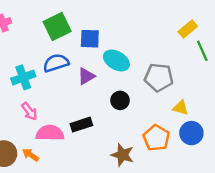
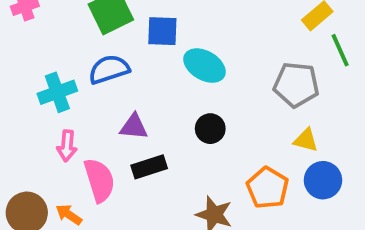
purple triangle: (86, 76) -> (134, 127), moved, turned 36
gray pentagon: (159, 77) -> (296, 85), moved
pink arrow: (29, 111) -> (67, 146), turned 42
pink semicircle: (50, 133) -> (99, 180), turned 72

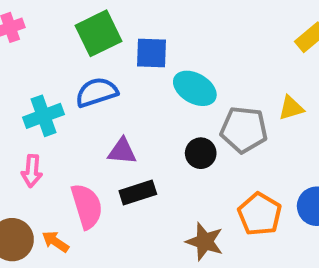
gray pentagon: (296, 85) -> (244, 130), moved
yellow triangle: (306, 140) -> (291, 108), moved, turned -32
pink arrow: (67, 146) -> (32, 171), moved

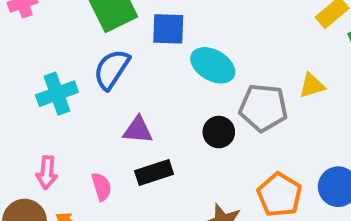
blue semicircle: (97, 92) -> (112, 69), turned -39
pink arrow: (32, 171) -> (47, 173), moved
pink semicircle: (87, 206) -> (101, 187), size x0.6

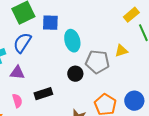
cyan ellipse: (213, 65) -> (72, 41), turned 45
purple triangle: (138, 130) -> (17, 73), moved

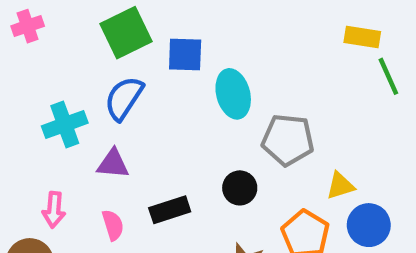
yellow rectangle: (131, 15) -> (362, 37), turned 49
yellow triangle: (121, 51) -> (340, 186), moved
black circle: (75, 74) -> (240, 188), moved

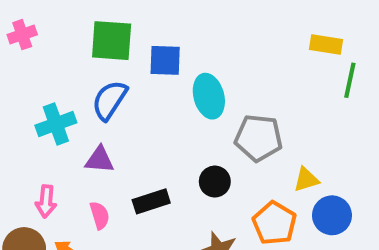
green square: (126, 33) -> (112, 41), turned 30
green line: (388, 76) -> (350, 80), turned 36

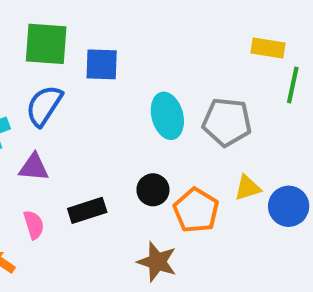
cyan ellipse: (209, 96) -> (167, 116), moved
gray pentagon: (259, 138) -> (227, 122), moved
blue circle: (332, 215) -> (289, 206), moved
orange pentagon: (274, 223) -> (196, 210), moved

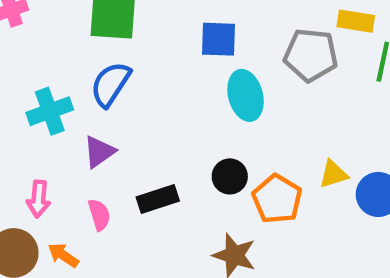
blue square: (102, 64) -> (219, 39), moved
gray pentagon: (227, 122) -> (311, 55), moved
purple triangle: (34, 167) -> (99, 152), turned -40

